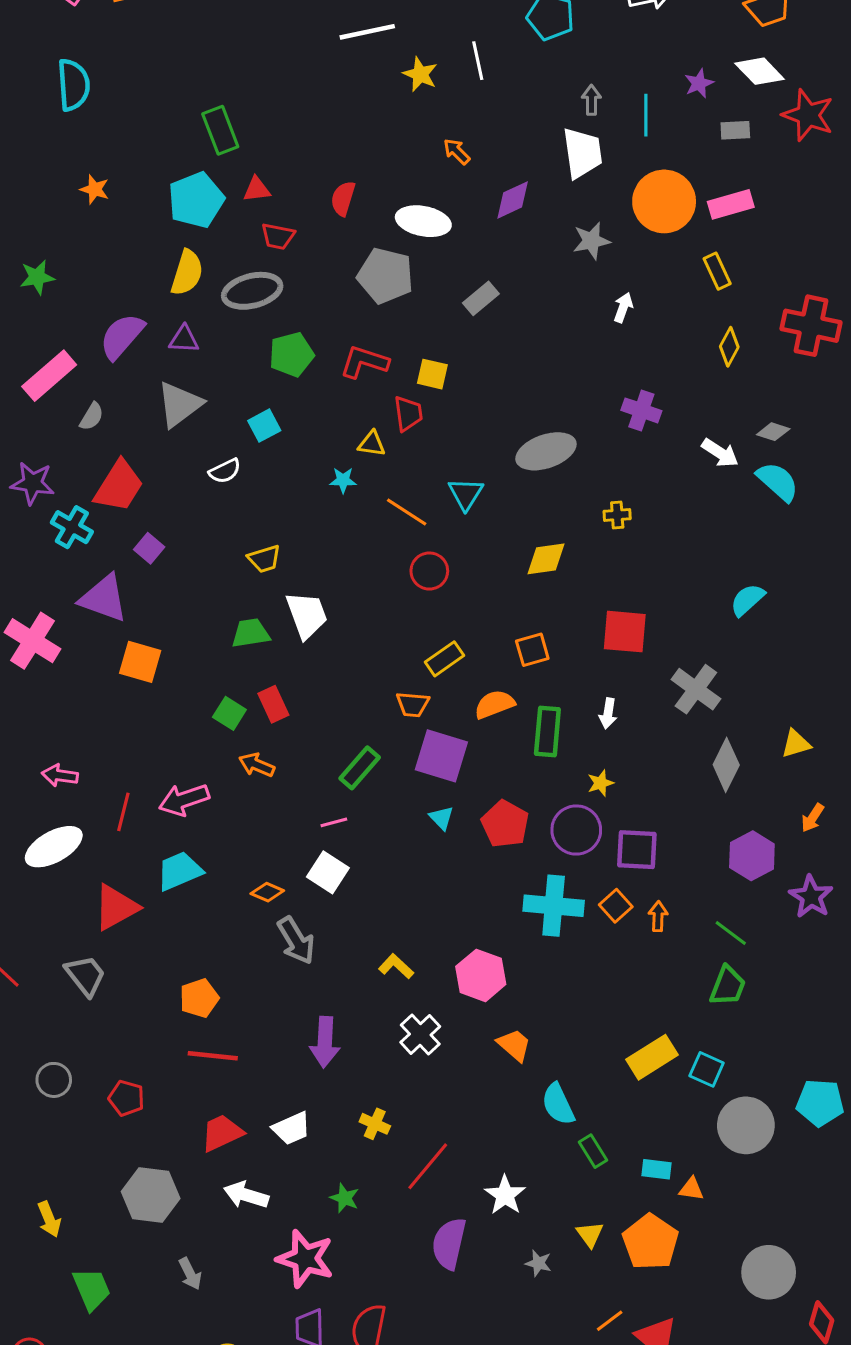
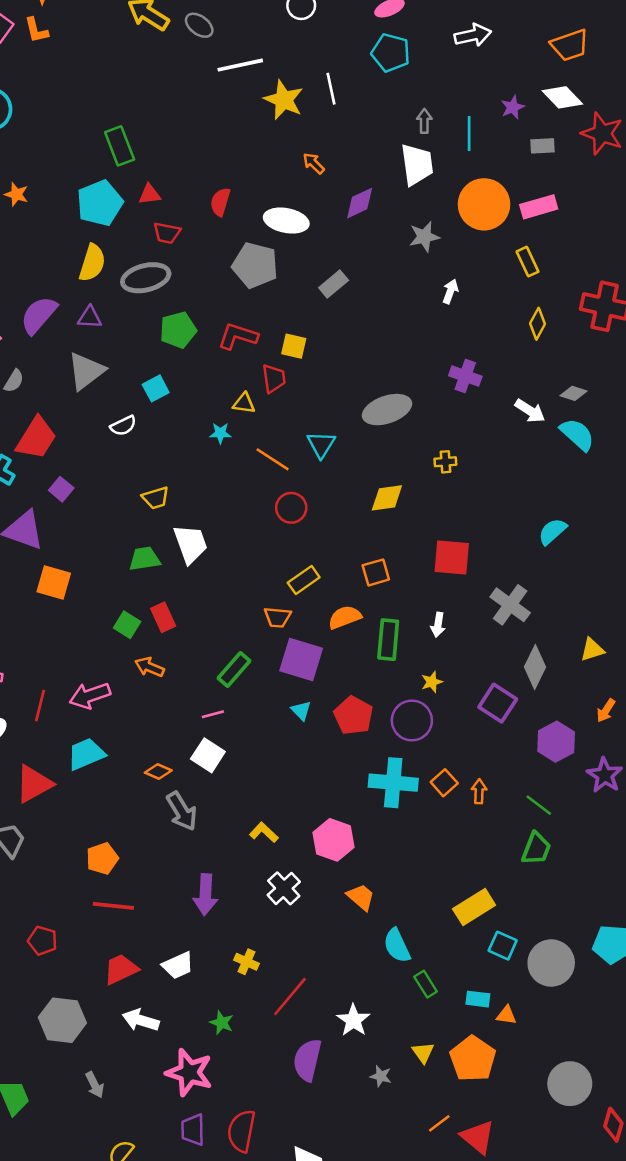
yellow star: (420, 74) -> (284, 100), size x1.4
purple square: (637, 850) -> (498, 703), moved, turned 30
cyan square: (707, 1069) -> (503, 946), moved

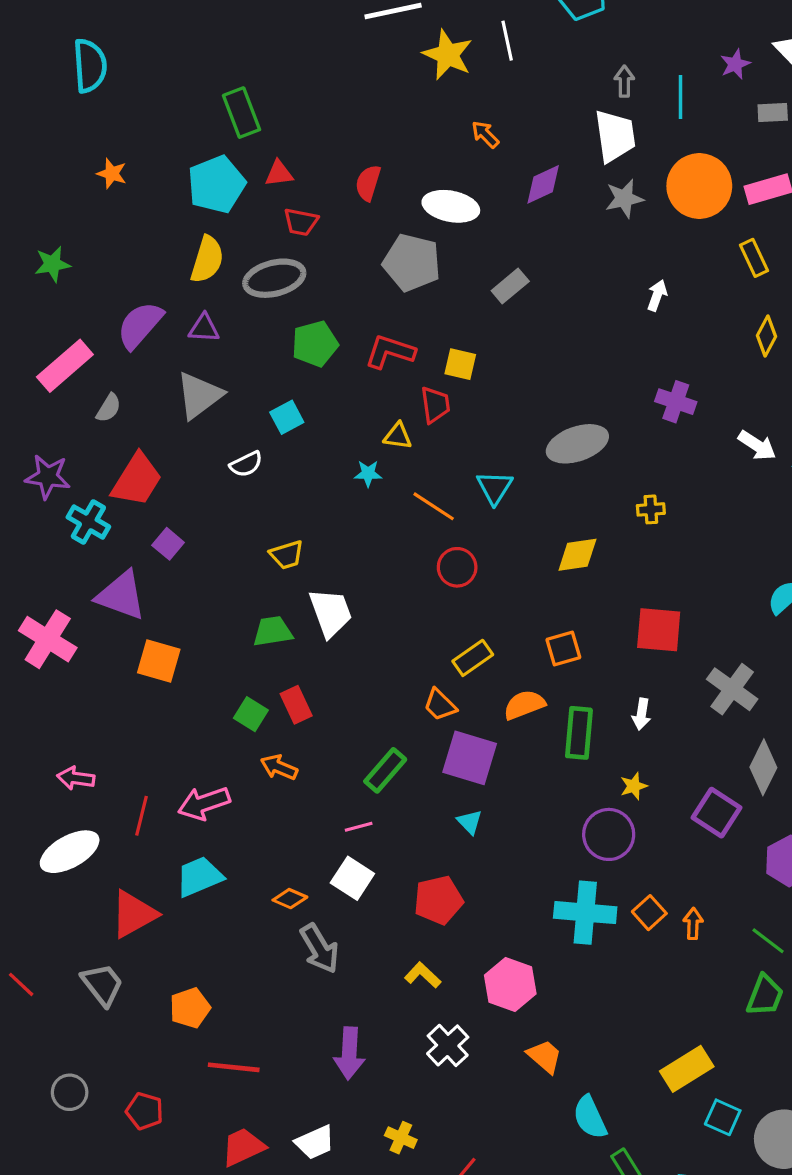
gray star: (424, 237) -> (624, 198), moved
orange trapezoid: (278, 617) -> (440, 705), turned 40
red pentagon: (353, 716) -> (438, 900), moved, turned 30
orange pentagon: (102, 859) -> (190, 1008), moved

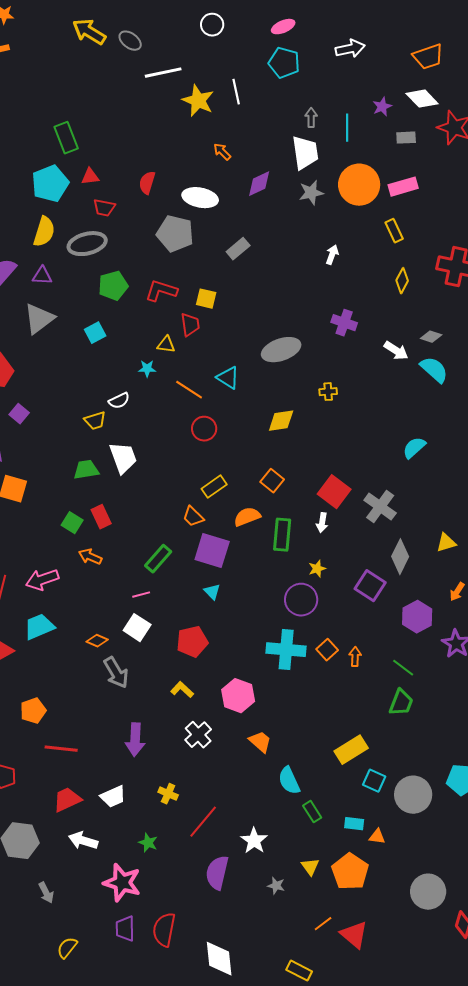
white semicircle: (246, 464) -> (119, 401), moved
cyan triangle: (495, 488) -> (228, 378), turned -30
red square: (659, 630) -> (334, 492), moved, turned 32
orange square: (563, 649) -> (272, 481), turned -35

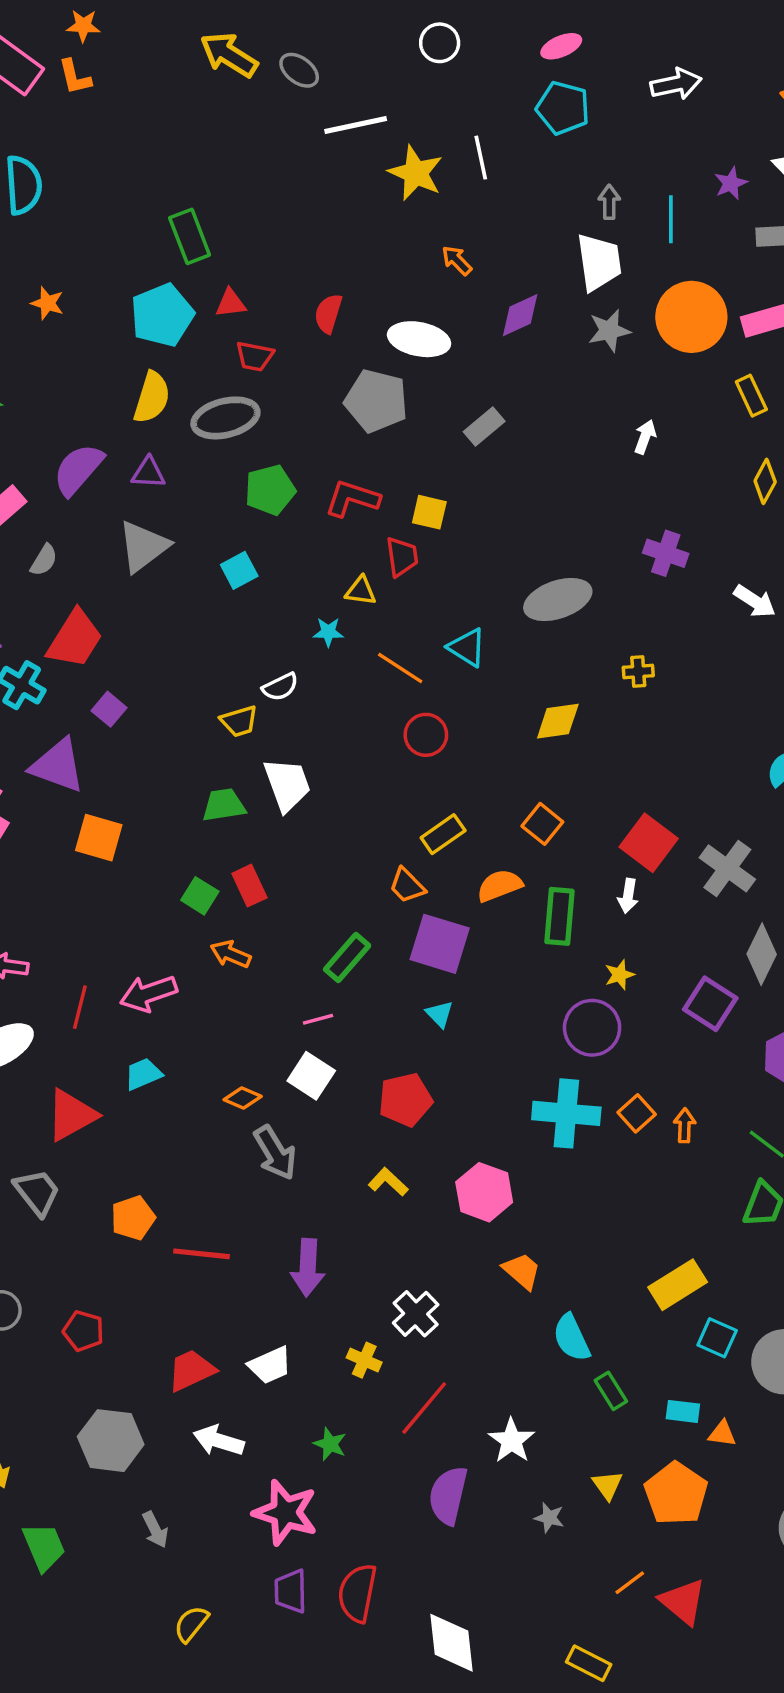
cyan trapezoid: (39, 627) -> (143, 1074), size x0.7
white cross: (198, 735) -> (416, 1314), moved
red line: (61, 749) -> (202, 1254), moved

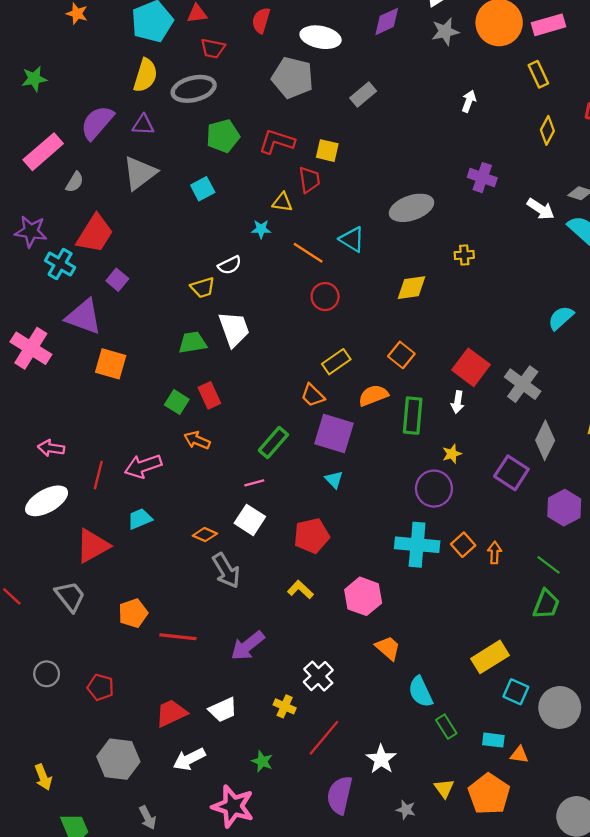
purple arrow: (308, 1268) -> (248, 646), turned 48
white arrow: (219, 1441) -> (189, 759), turned -44

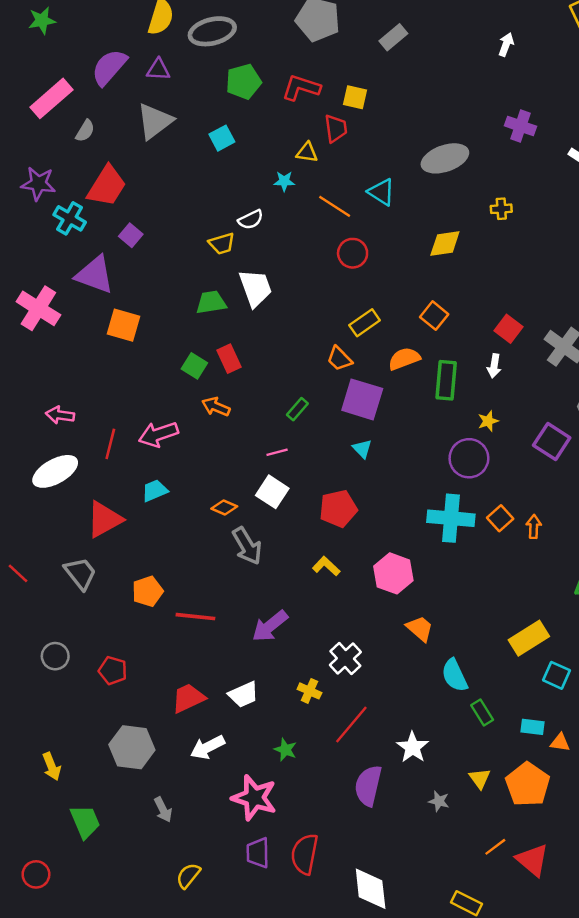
red square: (471, 367) -> (509, 329), size x0.7
green rectangle: (273, 443) -> (297, 409), size x0.7

